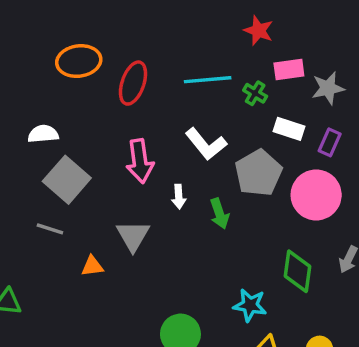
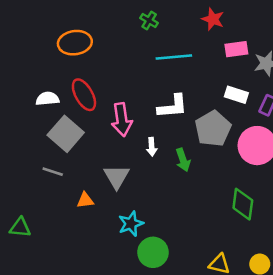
red ellipse: (133, 83) -> (84, 95), moved, turned -48
green cross: (255, 93) -> (149, 21), moved
white L-shape: (206, 144) -> (173, 106), turned -56
cyan star: (250, 305) -> (131, 224), moved, turned -30

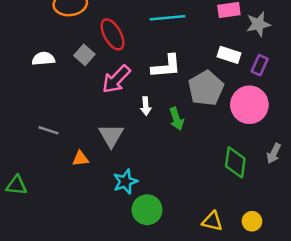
red ellipse: (84, 95) -> (112, 34), moved
pink arrow: (122, 119) -> (116, 79), turned 52
gray square: (66, 134) -> (84, 55), moved, size x0.6

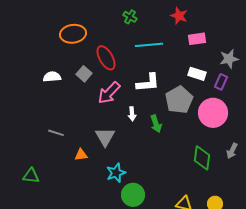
gray star: (258, 24) -> (229, 59), moved

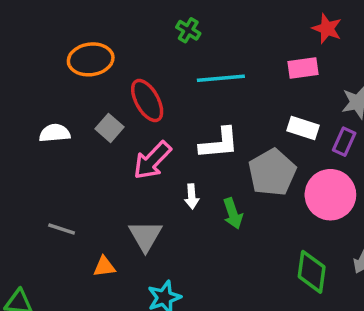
red star: (179, 16) -> (327, 29), moved

